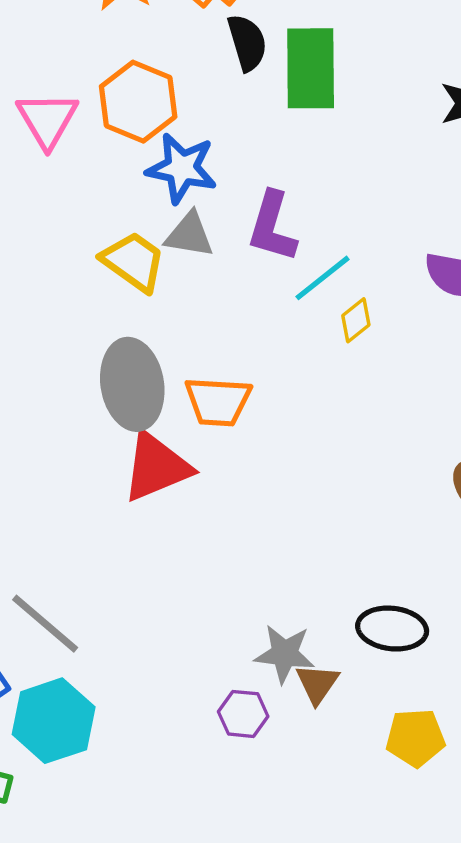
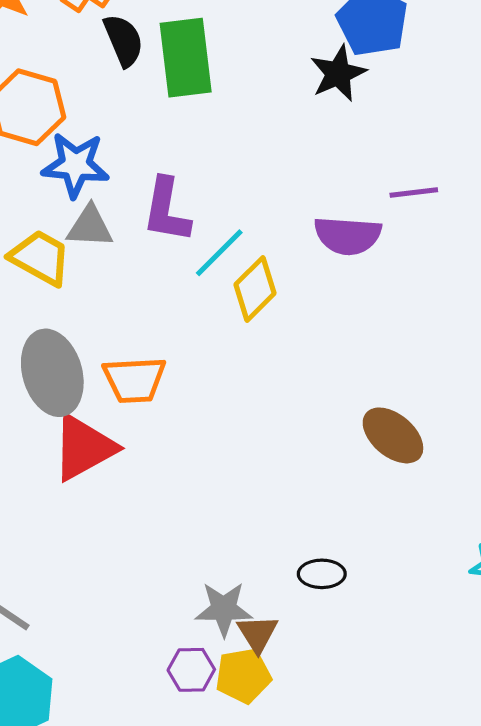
yellow diamond: (356, 320) -> (255, 289), size x1.5
black ellipse: (392, 629) -> (322, 574), size x0.7
yellow pentagon: (415, 738) -> (243, 676), moved

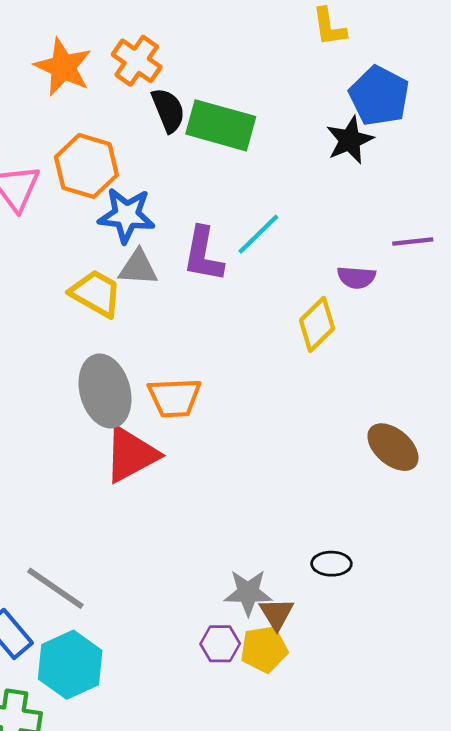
green rectangle: (186, 58) -> (221, 125), turned -68
purple semicircle: (348, 235) -> (356, 277), size x0.7
cyan line: (219, 253) -> (258, 234), moved
yellow diamond: (255, 289) -> (317, 324), moved

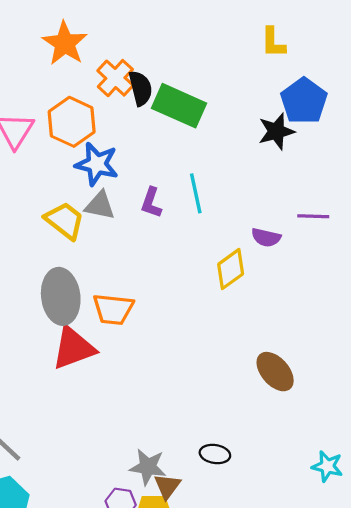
orange cross: (137, 61) -> (115, 78), moved
cyan line: (258, 234) -> (196, 193), turned -66
purple L-shape: (203, 254) -> (151, 203), size x0.7

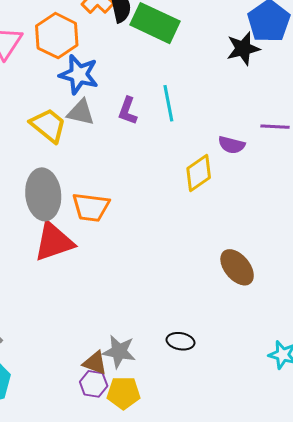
brown triangle: (167, 486) -> (95, 363), moved, turned -48

